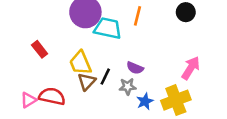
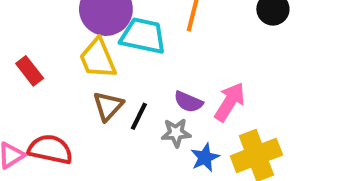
yellow trapezoid: (80, 63) -> (98, 59), moved
pink arrow: (191, 68) -> (230, 102), moved
brown triangle: (87, 82) -> (108, 106), moved

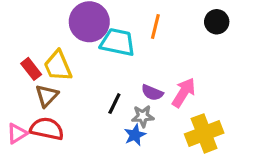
yellow trapezoid: (98, 59) -> (58, 66), moved
brown triangle: (108, 106) -> (47, 96), moved
blue star: (205, 158) -> (135, 135), moved

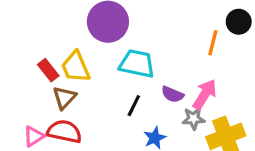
orange line: (155, 26) -> (213, 43), moved
cyan trapezoid: (118, 42) -> (137, 64), moved
gray star: (143, 116) -> (193, 119), moved

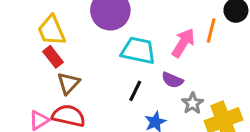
yellow trapezoid: (76, 67) -> (51, 30), moved
pink arrow: (205, 94) -> (183, 43), moved
gray star: (193, 119) -> (193, 103), turned -30

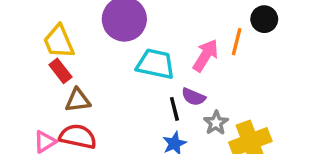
brown triangle: (69, 83) -> (78, 100), turned 40
black line: (135, 91) -> (174, 109), moved, turned -40

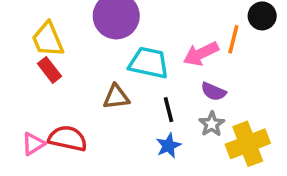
pink arrow: (206, 55) -> (201, 54), turned -148
purple semicircle: (193, 97) -> (214, 92), moved
brown triangle: (78, 100) -> (116, 97), moved

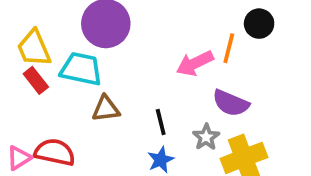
cyan trapezoid: (149, 63) -> (81, 69), moved
purple semicircle: (214, 92) -> (231, 103), moved, size x1.4

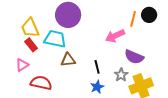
orange line: (229, 48) -> (133, 19), moved
pink triangle: (19, 158) -> (22, 65), moved

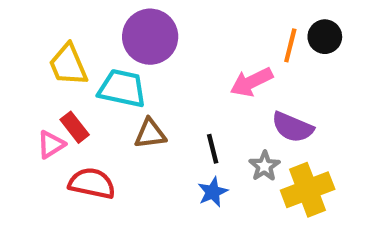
red rectangle: (31, 45) -> (75, 127), moved

